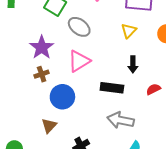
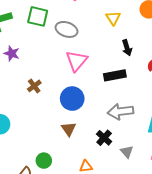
purple star: (42, 47) -> (12, 53), moved, size x0.7
brown cross: (42, 74) -> (34, 86), moved
gray arrow: (121, 120) -> (121, 112), moved

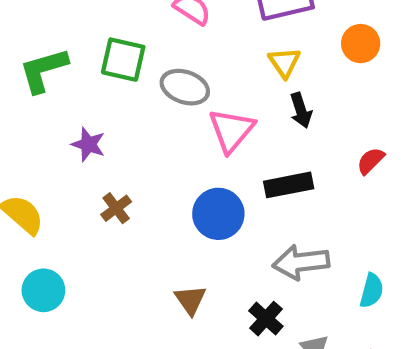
black arrow: (127, 48) -> (301, 110), moved
purple star: (12, 53) -> (88, 144), moved
pink triangle: (77, 61) -> (231, 130), moved
blue circle: (72, 99) -> (218, 214), moved

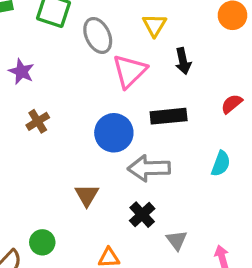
yellow triangle: (284, 62) -> (154, 25), moved
gray ellipse: (185, 87) -> (98, 35), turned 40
gray arrow: (301, 262) -> (149, 168), moved
cyan semicircle: (372, 291) -> (221, 164), moved

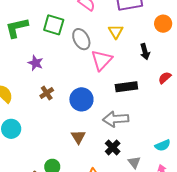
black arrow: (183, 61) -> (145, 52), moved
blue circle: (114, 133) -> (81, 99), moved
cyan semicircle: (221, 164) -> (163, 145), moved, turned 49

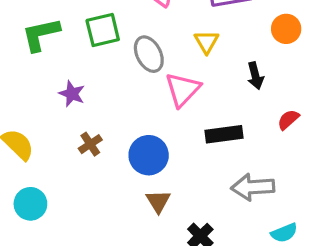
green square: (54, 25) -> (103, 30), turned -30
gray arrow: (116, 119) -> (253, 187), moved
brown triangle: (78, 137) -> (158, 201), moved

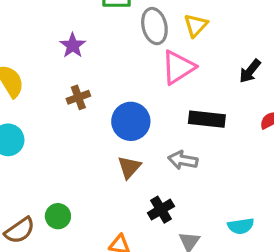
yellow triangle: (207, 42) -> (196, 25), moved
black arrow: (255, 76) -> (250, 71), turned 40
gray arrow: (253, 187) -> (183, 160), moved, size x0.7

